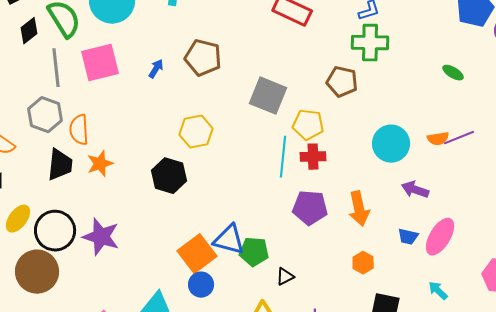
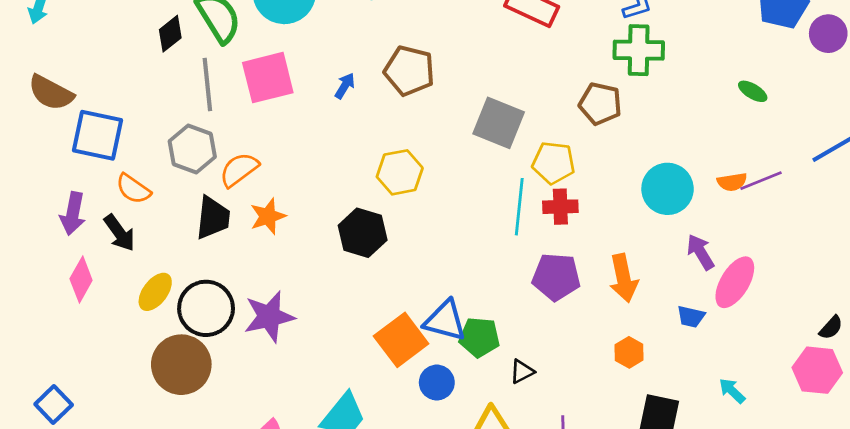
orange semicircle: (79, 130) -> (239, 170), turned 56
purple arrow: (415, 190) -> (700, 252), turned 40
purple star: (101, 237) -> (269, 317), turned -30
pink ellipse: (440, 237) -> (735, 282), moved
blue circle: (201, 285) -> (437, 383), moved

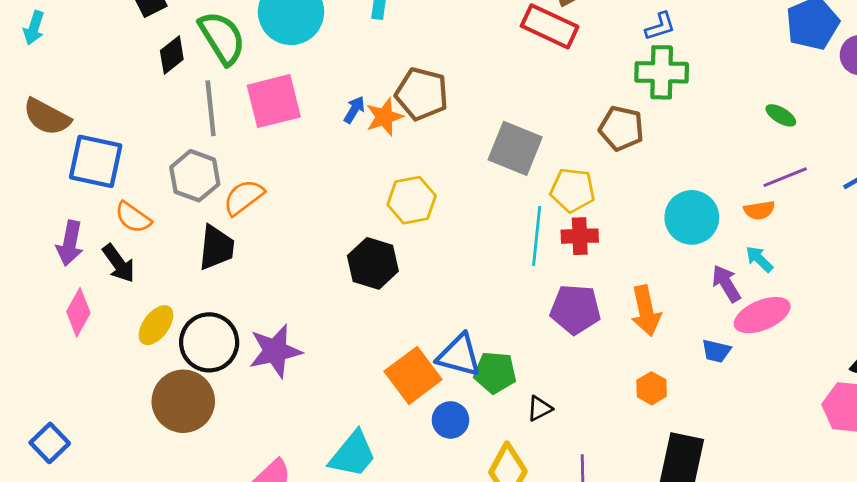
purple line: (761, 181) -> (785, 177), moved
orange star: (268, 216) -> (384, 117), moved
pink ellipse: (735, 282) -> (762, 315), turned 36
cyan arrow: (732, 391) -> (759, 259), moved

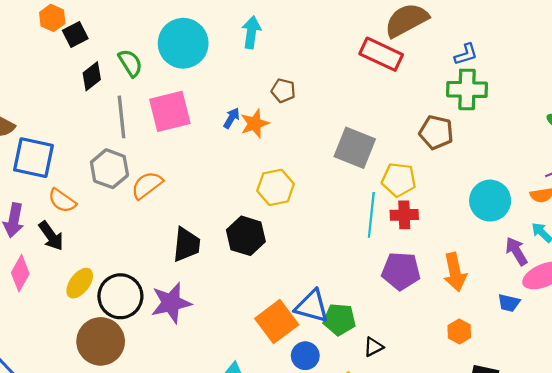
green semicircle: (222, 38) -> (130, 63), size x0.7
brown pentagon: (422, 94) -> (283, 91), moved, size x0.6
black trapezoid: (216, 248) -> (186, 245), moved

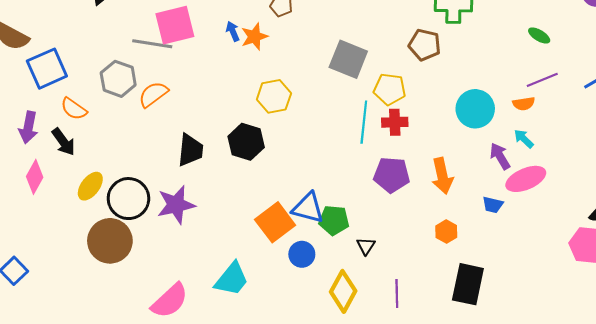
gray line: (122, 117) -> (152, 44), moved, turned -75
blue arrow: (232, 118) -> (233, 31), turned -54
blue square: (34, 158) -> (47, 69), turned -36
black triangle: (373, 347) -> (366, 246), turned -30

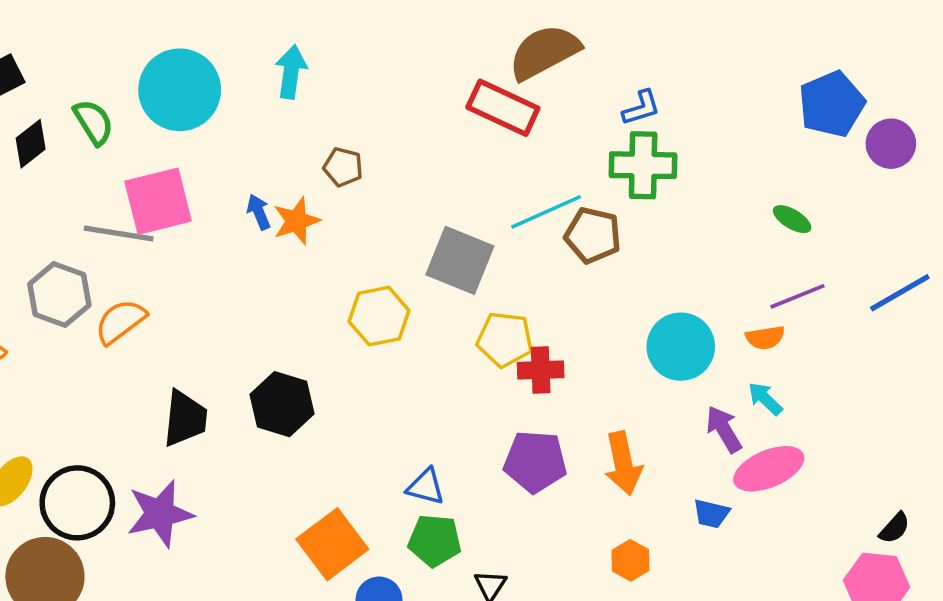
yellow pentagon: (390, 89) -> (505, 339), moved
yellow hexagon: (274, 96) -> (379, 316), moved
cyan line: (364, 122) -> (546, 212), moved, turned 60
blue triangle: (308, 208) -> (426, 487), moved, size x0.7

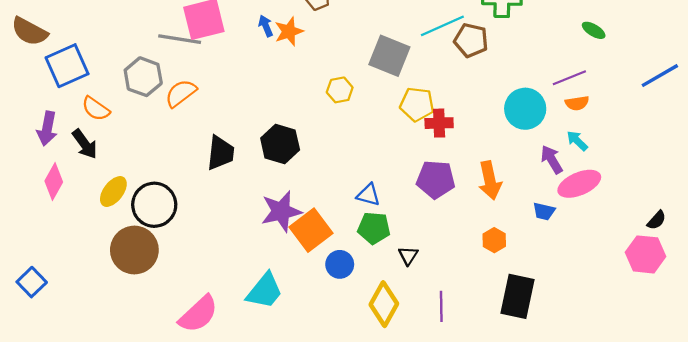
purple line: (797, 296) -> (569, 78), moved
yellow hexagon: (379, 316) -> (340, 90), size x0.7
purple star: (160, 514) -> (281, 211), moved

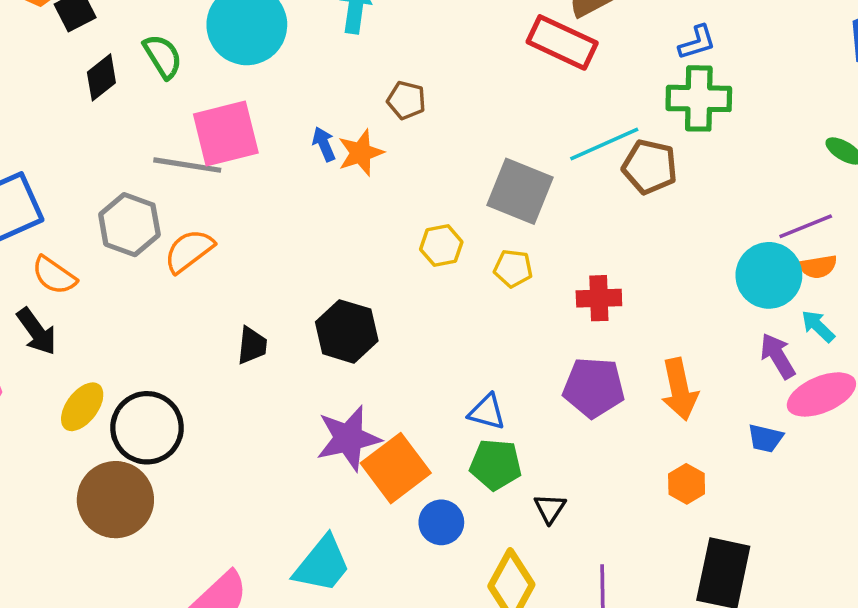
yellow pentagon: (417, 104) -> (513, 268), moved, size x0.7
cyan circle: (525, 109) -> (769, 275), moved
black trapezoid: (220, 153) -> (252, 345), size x0.7

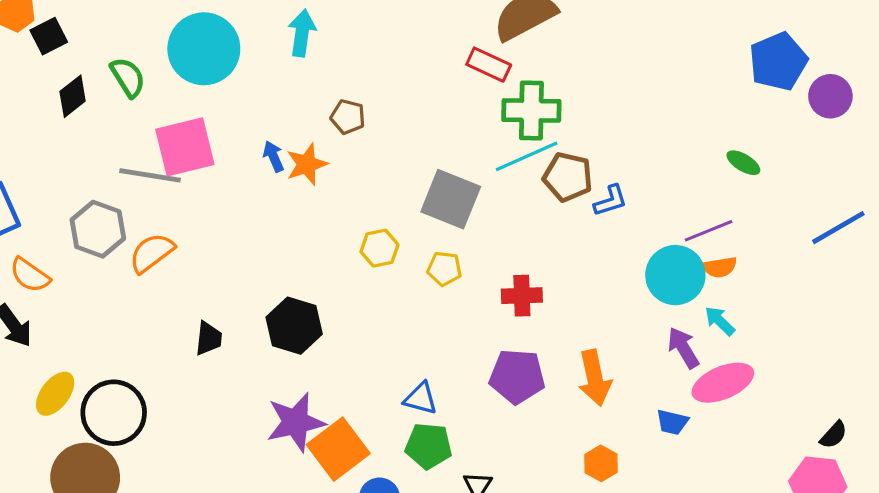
red rectangle: (562, 42) -> (489, 65), size x0.7
blue L-shape: (697, 42) -> (610, 201), moved
green cross: (699, 98) -> (531, 110), moved

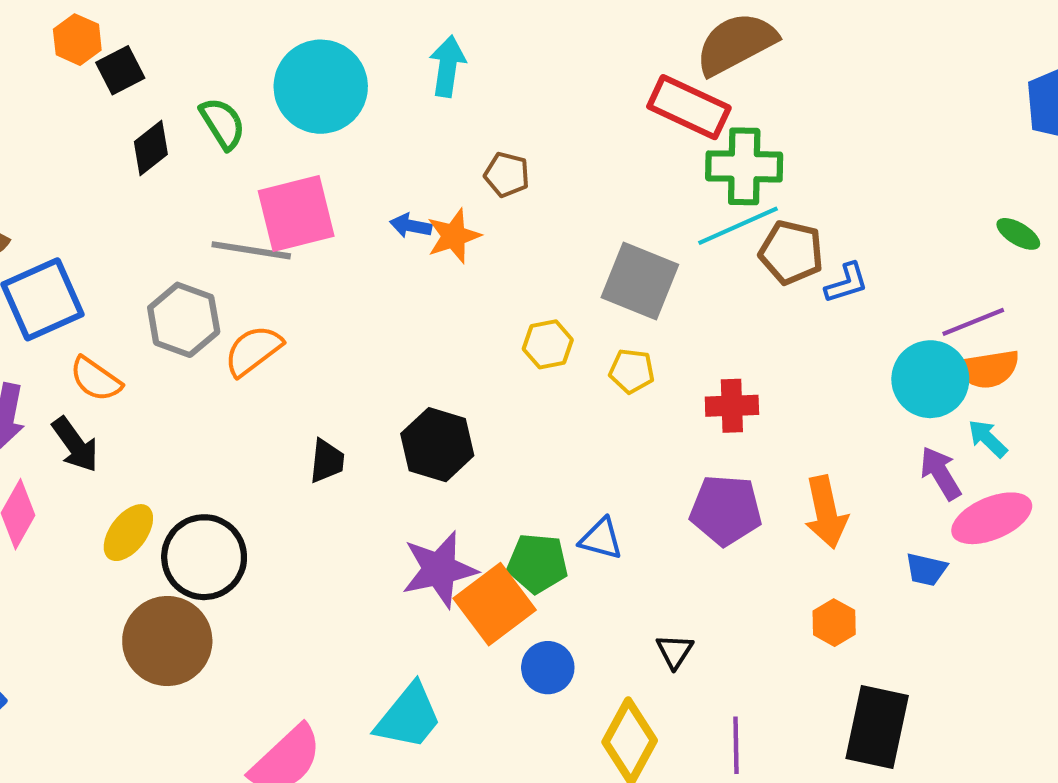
red rectangle: (489, 65) -> (689, 107), size x1.4
blue arrow: (273, 156) -> (411, 226), turned -56
orange semicircle: (720, 267) -> (988, 369), size x1.4
green pentagon: (429, 446) -> (538, 563), moved

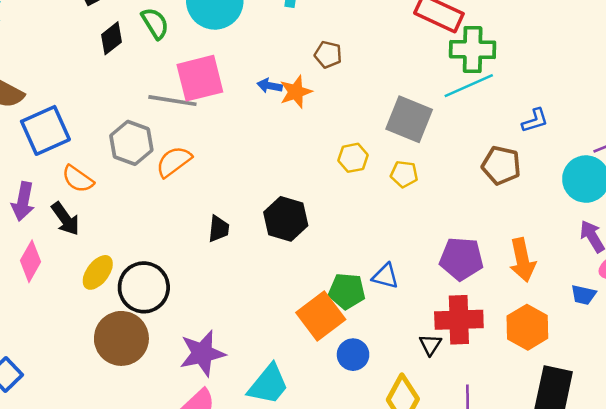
brown pentagon: (791, 252) -> (501, 165), moved
red cross: (732, 406) -> (459, 320), moved, size x1.5
purple star: (439, 569) -> (202, 353), moved
orange hexagon: (834, 623) -> (527, 327), size x1.6

